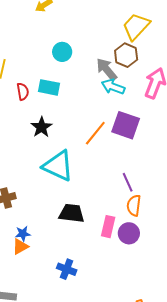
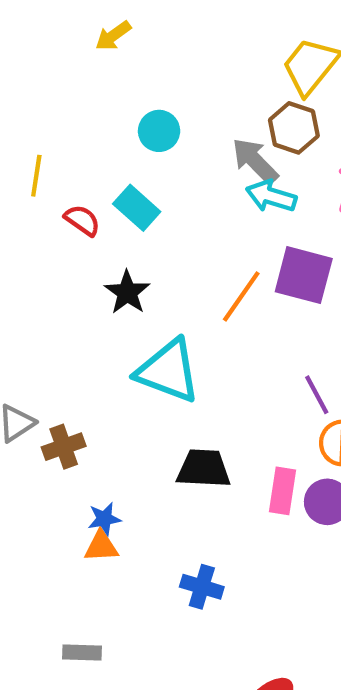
cyan rectangle: (49, 87) -> (137, 208), turned 35
red semicircle: (23, 92) -> (82, 220), turned -42
orange triangle: (20, 247) -> (101, 546), turned 30

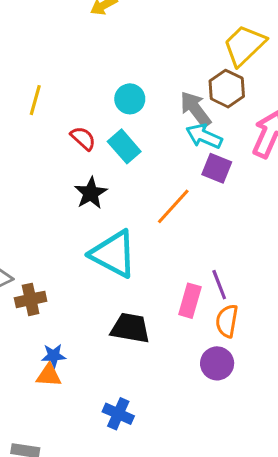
cyan circle: (159, 131) -> (130, 99), moved
cyan rectangle: (137, 208) -> (124, 146), moved
red semicircle: (82, 220) -> (83, 138), moved
purple square: (304, 275) -> (217, 168), moved, size x0.7
pink rectangle: (282, 491) -> (190, 301), moved

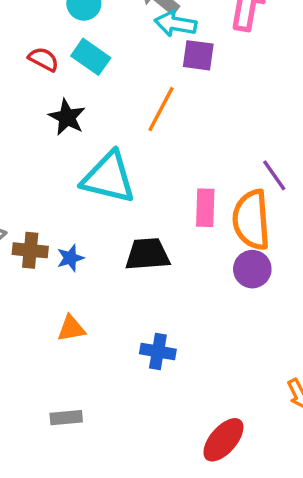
purple line: (219, 285) -> (274, 175), moved
brown cross: (31, 299) -> (30, 250), turned 32
orange semicircle: (227, 321) -> (251, 220), size x1.6
blue star: (54, 356) -> (70, 258), moved

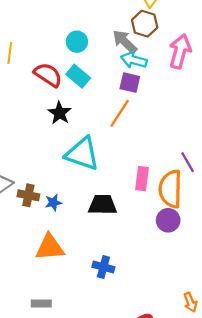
purple square: (198, 55) -> (130, 83), moved
red semicircle: (43, 59) -> (48, 75), size x1.5
orange triangle: (71, 328) -> (50, 247), size x1.6

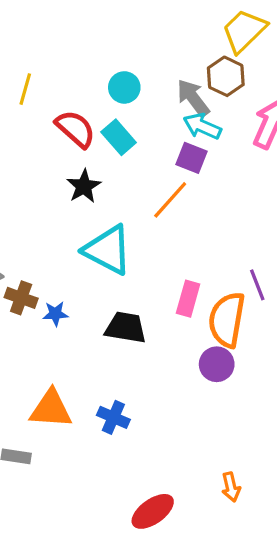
orange triangle: (50, 247) -> (51, 409), moved

